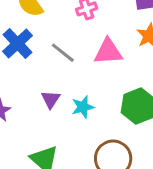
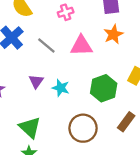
cyan star: (83, 107) -> (61, 88), turned 30

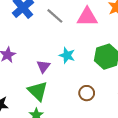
purple triangle: (36, 81) -> (43, 66), moved
brown circle: (83, 128) -> (87, 93), size x0.6

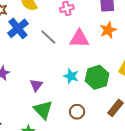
cyan star: (67, 55) -> (71, 76), moved
green triangle: (38, 91) -> (43, 110), moved

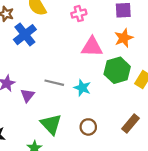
gray line: (48, 37) -> (54, 83), moved, turned -30
green hexagon: (97, 77) -> (117, 70), moved
purple triangle: (36, 85) -> (28, 95), moved

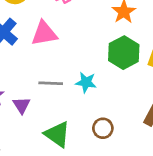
pink triangle: (92, 47) -> (44, 33), moved

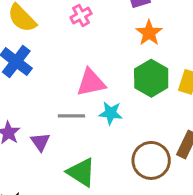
pink triangle: (44, 33) -> (91, 83), moved
brown circle: (103, 128) -> (151, 160), moved, size x1.6

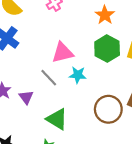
gray line: (71, 116) -> (49, 78), turned 48

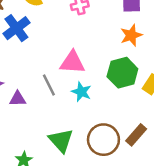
purple triangle: (26, 97) -> (18, 99), turned 48
green triangle: (57, 119) -> (61, 141), moved

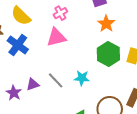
pink triangle: (72, 62) -> (56, 37), moved
purple triangle: (18, 99) -> (33, 84), moved

